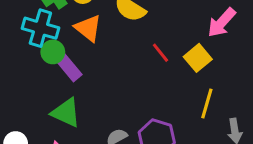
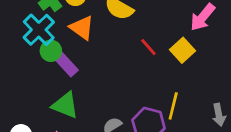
cyan cross: (40, 28) -> (39, 30), turned 32
yellow line: (207, 104) -> (173, 106), moved

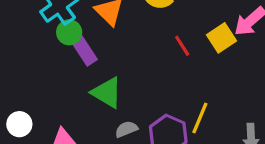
yellow square: (182, 50) -> (222, 38), moved
green triangle: (65, 105) -> (107, 93), moved

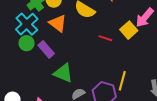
green circle: (69, 32) -> (26, 43), moved
red line: (182, 46) -> (105, 38), turned -32

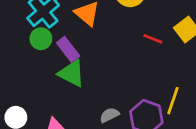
green triangle: (63, 73) -> (72, 73), moved

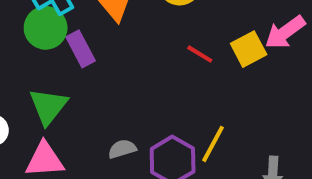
green circle: (41, 39) -> (46, 28), size x1.4
green triangle: (72, 73) -> (48, 106), moved, turned 32

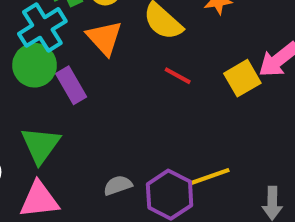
red line: (200, 54) -> (178, 76), moved
yellow line: (213, 144) -> (210, 176), turned 45

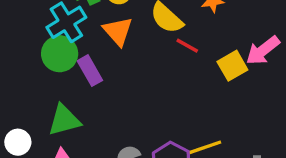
red line: (178, 76) -> (187, 46), moved
green triangle: (41, 145) -> (64, 120), turned 39

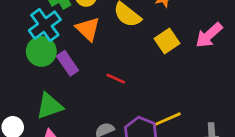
red line: (187, 46) -> (116, 79), moved
yellow square: (232, 66) -> (167, 41), moved

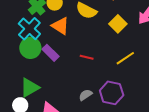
green triangle: (50, 106) -> (30, 88), moved
yellow line: (168, 119) -> (125, 58), moved

